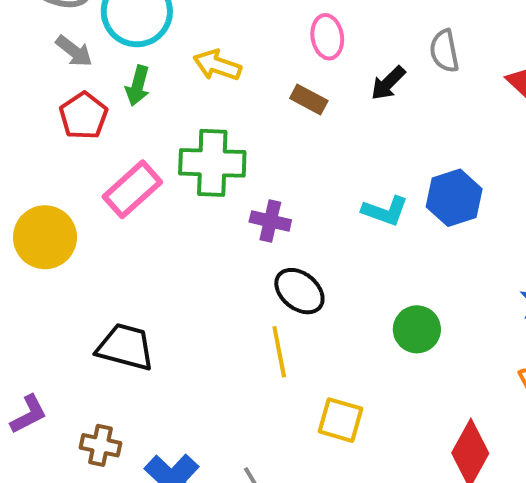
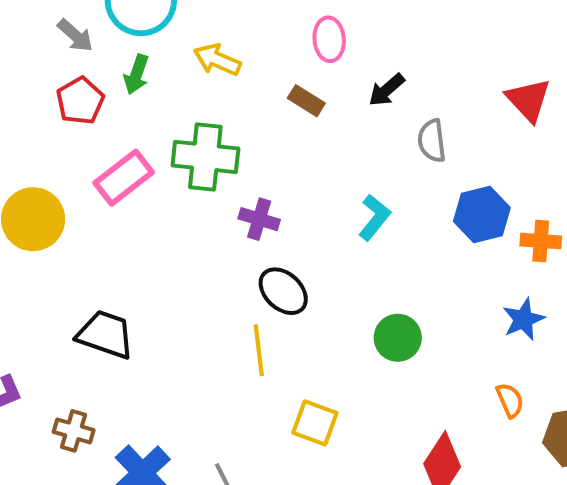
gray semicircle: (444, 51) -> (432, 141), moved
blue hexagon: (454, 198) -> (482, 214), moved
cyan L-shape: (385, 211) -> (374, 217), turned -75

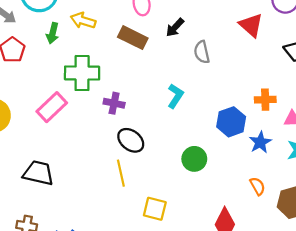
green arrow: (136, 74) -> (53, 33), moved
brown rectangle: (306, 101) -> (133, 38), size x1.5
pink rectangle: (124, 178) -> (52, 107), moved
blue hexagon: (482, 214) -> (231, 122), moved

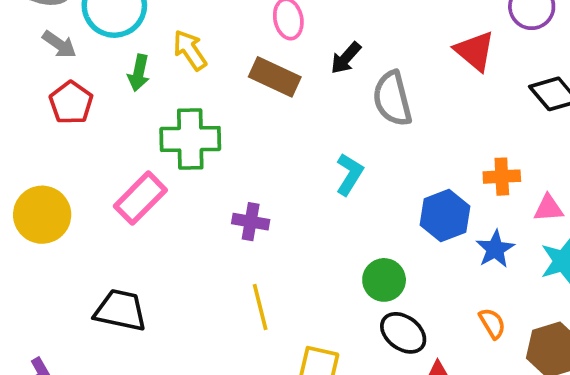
yellow arrow: (83, 21) -> (190, 50), turned 40
gray semicircle: (202, 52) -> (392, 99), size x1.4
purple cross: (114, 103) -> (251, 222), moved
black ellipse: (131, 140) -> (403, 333), moved

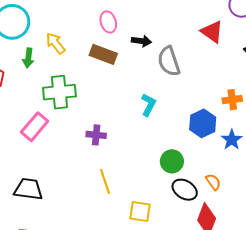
black arrow: (346, 58) -> (142, 41), turned -120
orange semicircle: (492, 323) -> (213, 182), moved

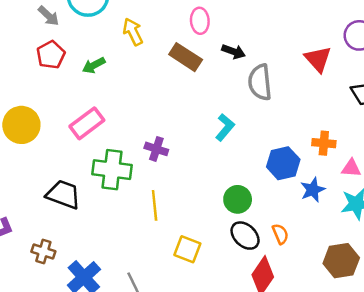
green arrow: (28, 58) -> (94, 65), moved, turned 42
green cross: (59, 92) -> (112, 170), moved

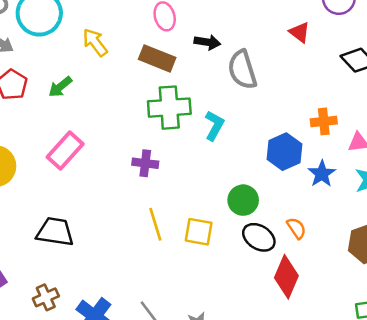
red triangle: (318, 59) -> (300, 32), size x0.7
green cross: (112, 170) -> (169, 108), moved
yellow square: (187, 249) -> (199, 232), moved
brown cross: (43, 252) -> (46, 297), turned -30

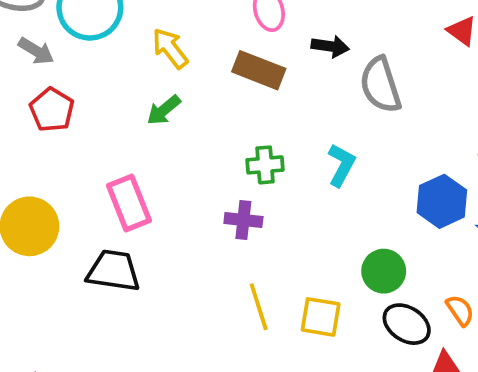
green arrow: (60, 87) -> (164, 110), moved
green cross: (169, 108) -> (265, 165), moved, size x0.6
pink rectangle: (65, 151) -> (129, 203), turned -63
black trapezoid: (55, 232) -> (113, 271), moved

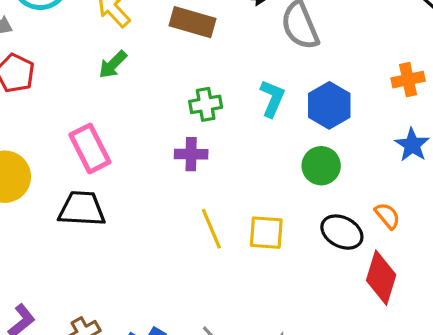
blue hexagon: (442, 201) -> (329, 105), moved
green circle: (384, 271) -> (321, 166), moved

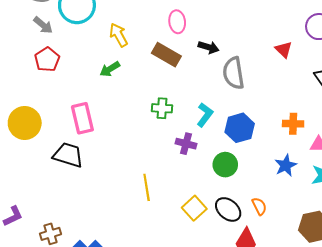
purple cross: (191, 154) -> (186, 144), moved
yellow square: (266, 233) -> (194, 208), moved, turned 30

